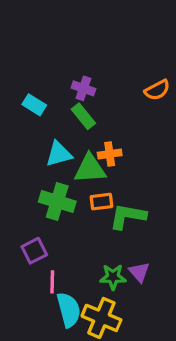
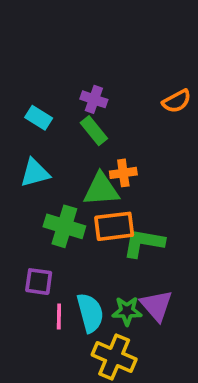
cyan triangle: (59, 154) -> (35, 173), moved
orange rectangle: (101, 202) -> (114, 226), size x1.5
purple square: (34, 251) -> (39, 282), turned 35
purple triangle: (139, 272) -> (156, 305), size x1.4
cyan semicircle: (69, 310) -> (90, 313), moved

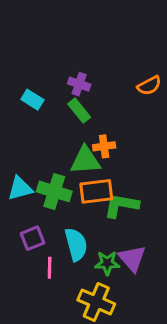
cyan triangle: (35, 173) -> (20, 188), moved
purple square: (39, 282) -> (32, 238), turned -30
cyan semicircle: (90, 313) -> (76, 244), moved

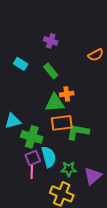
purple cross: (79, 84) -> (51, 41), moved
green cross: (54, 191) -> (32, 137), moved
purple square: (32, 238) -> (33, 158), moved
purple triangle: (132, 258) -> (93, 176), moved, turned 30

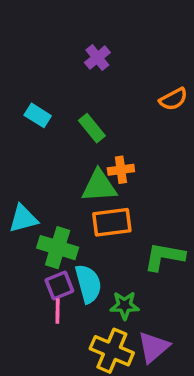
purple cross: (51, 41) -> (97, 58), moved, turned 32
green L-shape: (78, 132) -> (164, 257), moved
purple triangle: (93, 176) -> (153, 347), moved

